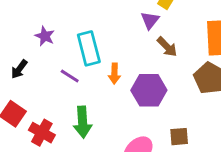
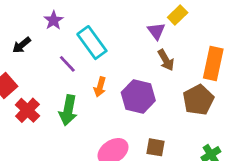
purple triangle: (150, 20) -> (156, 31), turned -30
cyan rectangle: (89, 48) -> (92, 43), turned -36
orange arrow: (114, 74) -> (100, 87), moved

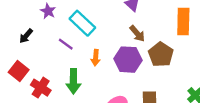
brown arrow: (166, 60) -> (137, 34), moved
brown pentagon: (198, 100) -> (161, 54), moved

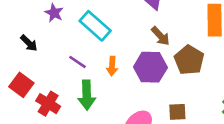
black arrow: (26, 36) -> (29, 43), turned -84
purple line: (66, 44) -> (77, 62), moved

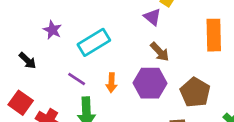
cyan rectangle: (95, 26) -> (94, 42), turned -72
brown pentagon: (189, 60) -> (195, 92), moved

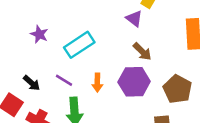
black arrow: (28, 61) -> (32, 83), moved

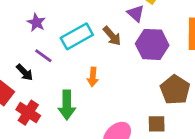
brown arrow: (142, 52) -> (112, 36), moved
purple line: (64, 80) -> (43, 56), moved
purple hexagon: (134, 82) -> (152, 44), moved

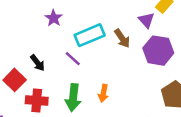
purple line: (43, 56) -> (73, 59), moved
orange arrow: (93, 77) -> (103, 93), moved
red cross: (28, 113) -> (37, 100), turned -35

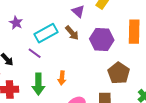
purple triangle: (146, 20) -> (78, 11), moved

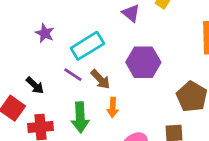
brown arrow: (72, 33) -> (100, 79), moved
purple hexagon: (102, 39) -> (143, 62), moved

